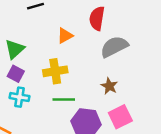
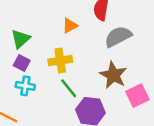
brown star: (109, 86) -> (113, 75), size x1.6
green line: (64, 100) -> (69, 88), turned 50
pink square: (120, 117) -> (137, 96), moved

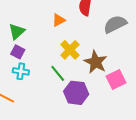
gray semicircle: (118, 37) -> (115, 24), moved
yellow cross: (60, 61) -> (70, 50), moved, turned -36

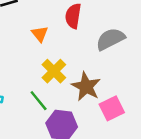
orange triangle: (59, 20) -> (40, 34), turned -40

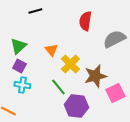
orange triangle: (40, 34) -> (51, 50), moved
brown star: (86, 87) -> (95, 76), turned 30

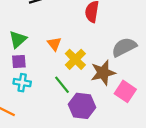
gray semicircle: (114, 39) -> (124, 47), moved
purple square: (19, 66) -> (19, 62), turned -32
pink square: (115, 93) -> (125, 91), turned -30

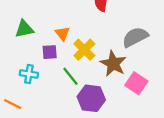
green triangle: (18, 39) -> (24, 29), turned 30
purple square: (19, 62) -> (50, 52), moved
brown star: (103, 73) -> (113, 64), turned -30

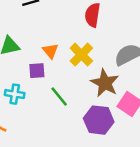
yellow cross: (84, 50) -> (81, 55), moved
purple hexagon: (91, 98) -> (99, 120), moved

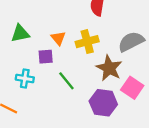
yellow cross: (81, 55) -> (87, 42), turned 30

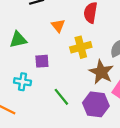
orange triangle: (58, 38) -> (58, 26), moved
green line: (66, 81) -> (61, 97), moved

